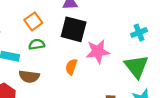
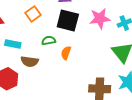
green semicircle: (37, 44) -> (49, 41), moved
pink star: (98, 52) -> (100, 18), moved

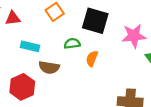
pink star: (100, 18) -> (134, 36), moved

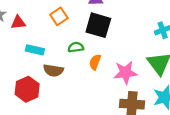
pink star: (134, 36) -> (125, 73), moved

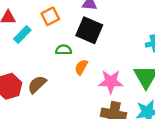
cyan rectangle: (35, 50) -> (22, 35), moved, turned -66
brown semicircle: (53, 70) -> (37, 84), moved, turned 120

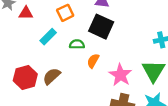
cyan rectangle: (22, 35) -> (48, 37), moved
pink star: (111, 82) -> (120, 75), turned 30

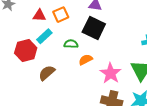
red triangle: (26, 13) -> (39, 15), moved
orange semicircle: (93, 61) -> (86, 60), turned 32
red hexagon: (25, 77) -> (26, 50), moved

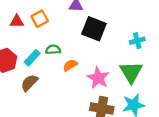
black square: (94, 28) -> (94, 29), moved
cyan rectangle: (44, 36) -> (32, 58), moved

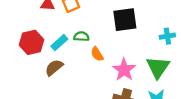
black square: (94, 29) -> (125, 20), turned -35
orange semicircle: (70, 65) -> (97, 54), turned -96

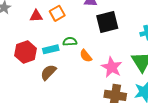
cyan rectangle: (59, 43) -> (51, 49), turned 35

